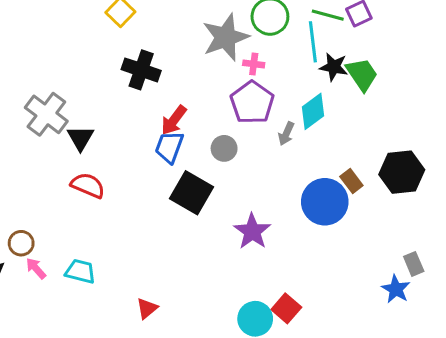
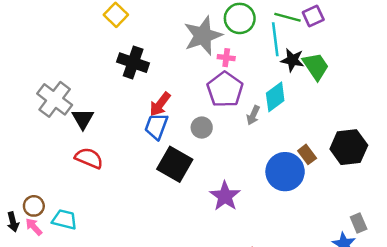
pink arrow: (36, 268) -> (34, 227), moved
cyan trapezoid: (80, 271) -> (64, 219), moved

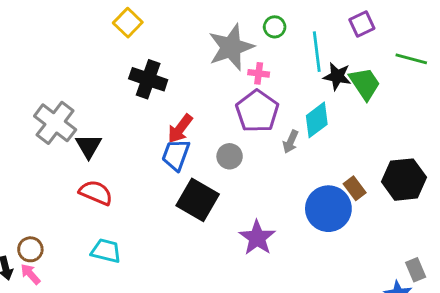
green line: (287, 17) -> (411, 59), moved
green circle: (240, 18) -> (275, 27), size x0.6
cyan trapezoid: (64, 219) -> (106, 251), moved

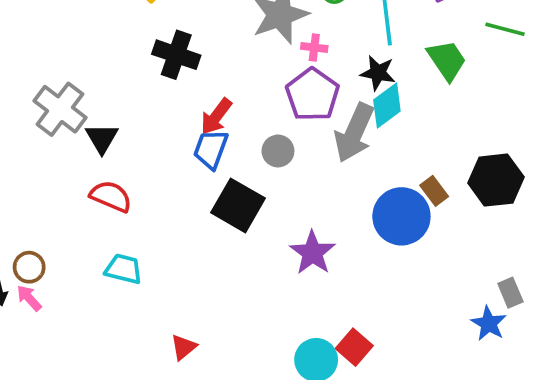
black star: (337, 76) -> (378, 73), moved
gray arrow: (291, 142) -> (354, 133), size x2.0

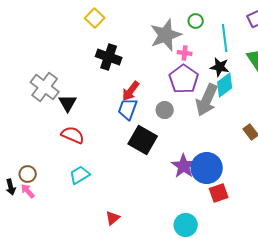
blue circle: (401, 216) -> (207, 168), moved
cyan trapezoid: (124, 269) -> (80, 175), turned -45
red square: (354, 347) -> (219, 193), moved, turned 30

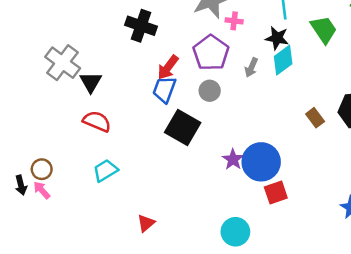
purple pentagon: (184, 79) -> (211, 53), moved
gray arrow: (207, 100) -> (251, 67), moved, size x0.5
purple star: (184, 166) -> (233, 159), size x0.7

